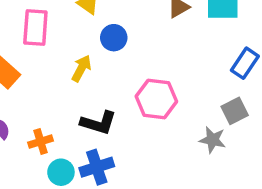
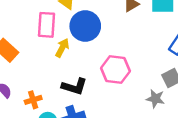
pink rectangle: (35, 27) -> (46, 25), moved
blue circle: (114, 38) -> (85, 26), size x1.6

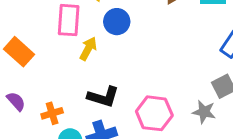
blue circle: (85, 26) -> (117, 22), size x0.7
pink hexagon: (115, 70) -> (154, 113), moved

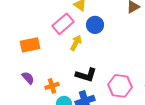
pink rectangle: (69, 20) -> (63, 24), turned 45
orange rectangle: (19, 52) -> (30, 45), turned -54

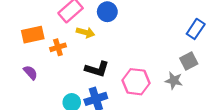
yellow arrow: (76, 43) -> (86, 32), turned 77
orange cross: (52, 86) -> (58, 47), moved

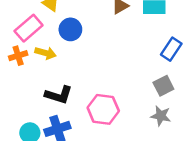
orange cross: (58, 47) -> (18, 56), moved
gray star: (174, 81) -> (161, 116), moved

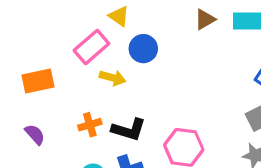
orange cross: (18, 56) -> (90, 125), moved

